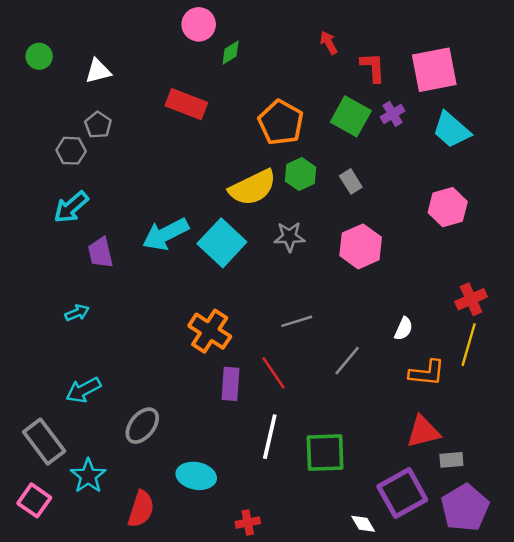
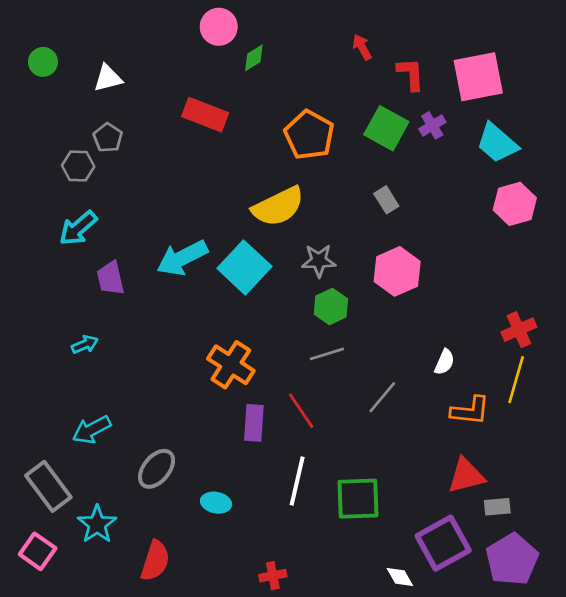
green hexagon: (300, 174) -> (331, 307), moved
pink hexagon: (448, 207) -> (515, 204), moved
cyan ellipse: (196, 476) -> (216, 503), moved, size x0.7

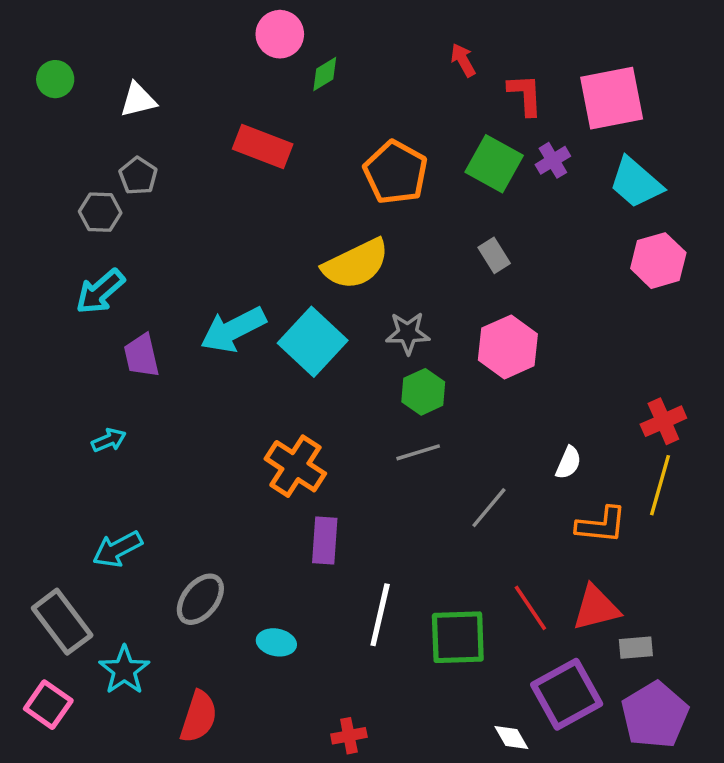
red line: (301, 411) -> (530, 608), moved

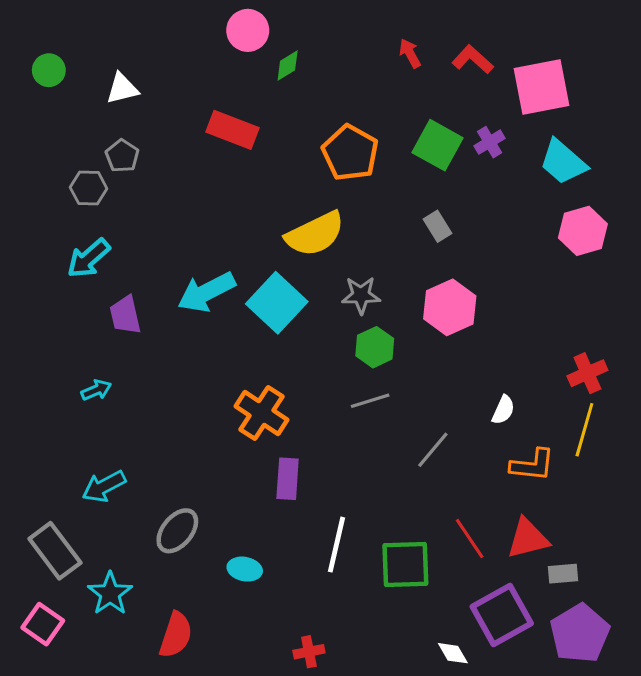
red L-shape: (525, 95) -> (473, 59), moved, turned -45

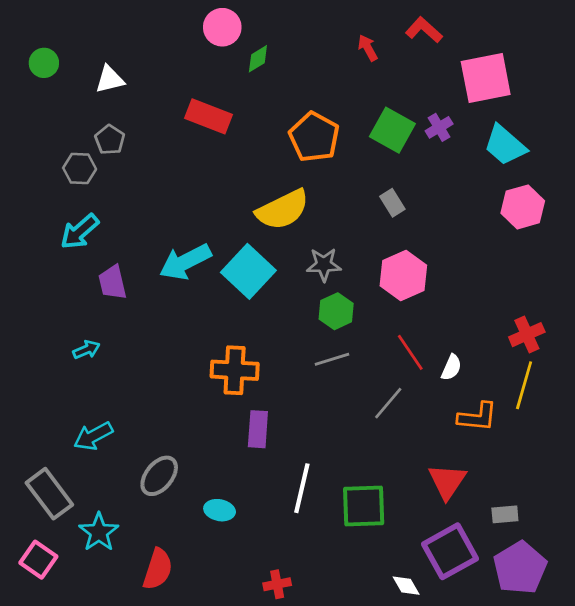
red L-shape: (473, 59) -> (424, 30), moved
orange cross: (262, 413) -> (235, 370), turned -30
red line: (470, 538) -> (410, 352), moved
red triangle: (528, 538) -> (447, 481), moved, turned -42

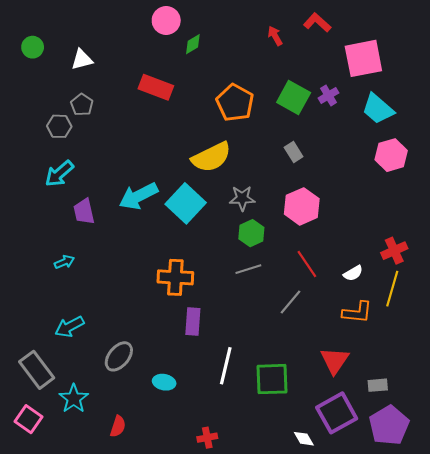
white semicircle: (451, 367) -> (353, 273), moved, turned 36
red semicircle: (158, 569) -> (118, 426), size x0.7

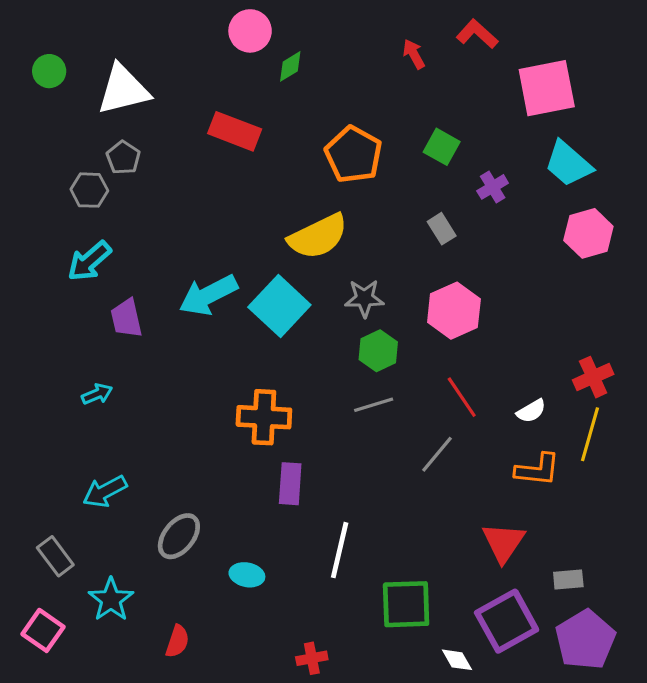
white triangle: (82, 60) -> (123, 90), size x1.6
purple cross: (328, 95) -> (493, 187), moved
green square: (294, 98) -> (442, 147), size x0.7
gray rectangle: (37, 370) -> (55, 556), size x0.7
green square: (272, 379) -> (406, 604), moved

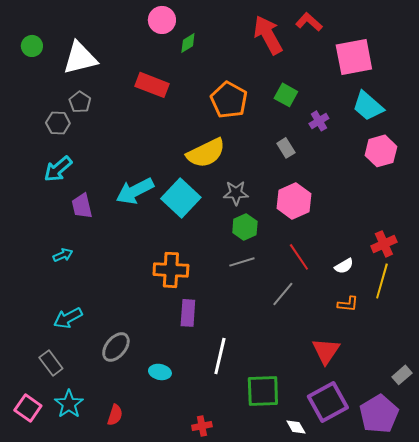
red arrow: (414, 54) -> (268, 35), size x2.0
orange L-shape: (537, 470) -> (348, 304), size x0.7
gray rectangle: (55, 556) -> (51, 363), moved
gray rectangle: (568, 579) -> (402, 375), moved, turned -36
cyan star: (111, 600) -> (69, 404), moved

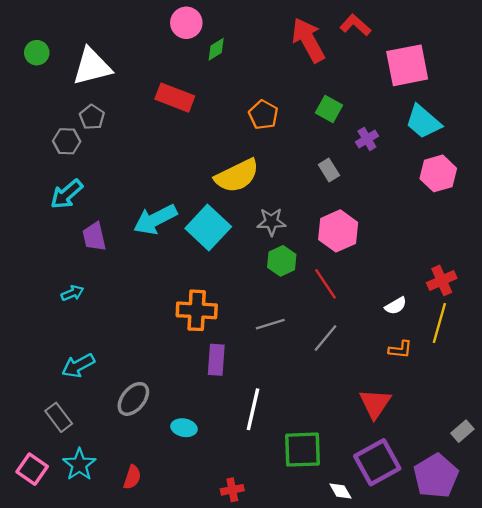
orange pentagon: (229, 100) -> (263, 115), size x0.7
red line: (299, 257) -> (325, 284), moved
gray line: (242, 262) -> (270, 324), moved

